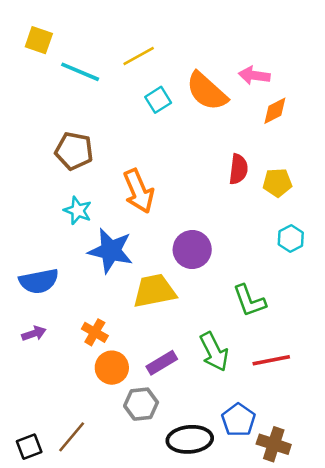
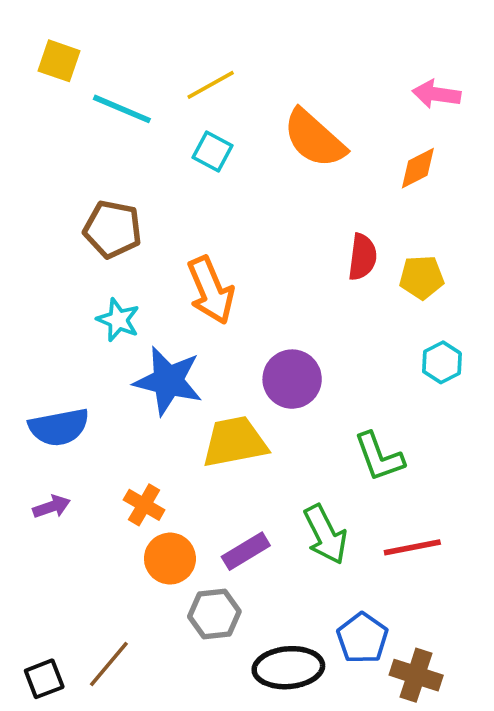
pink arrow: (254, 75) -> (436, 94), moved
cyan square: (158, 100) -> (213, 151), moved, turned -30

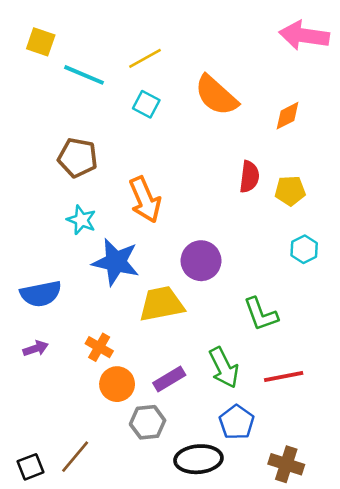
pink arrow: (436, 94) -> (304, 36), moved, size x1.5
blue pentagon: (362, 638) -> (237, 422), moved

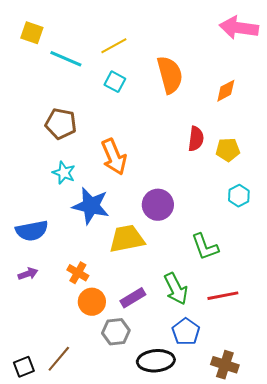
orange semicircle: (216, 95) -> (170, 75), turned -147

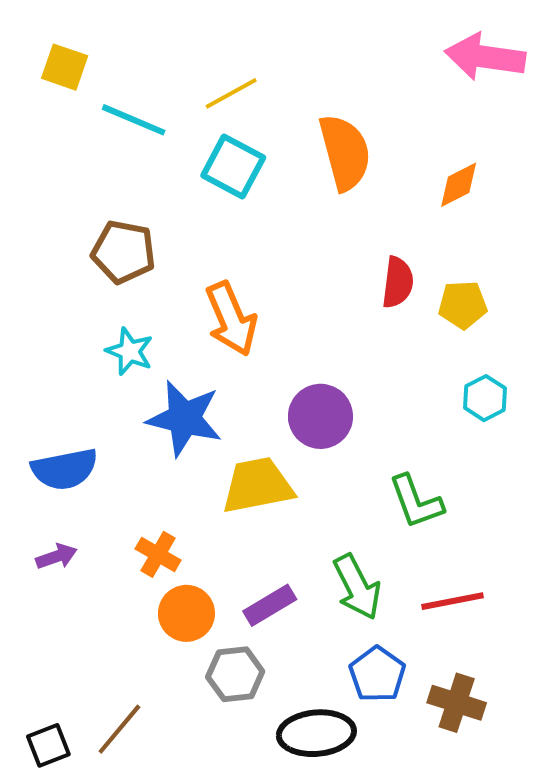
cyan square: (115, 82) -> (233, 167), size x1.4
brown cross: (225, 365) -> (457, 703), moved

